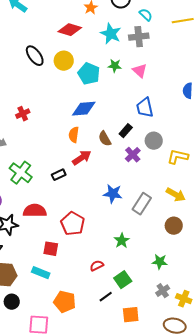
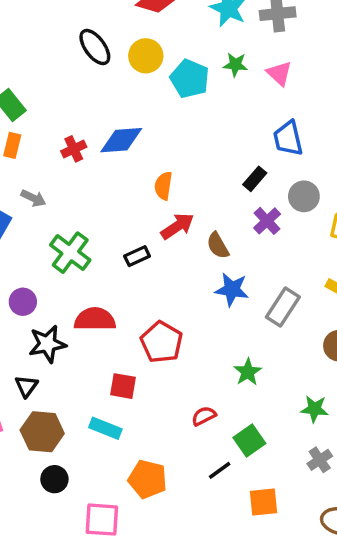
blue diamond: (84, 109) -> (121, 140), moved
brown semicircle: (105, 139) -> (218, 246), moved

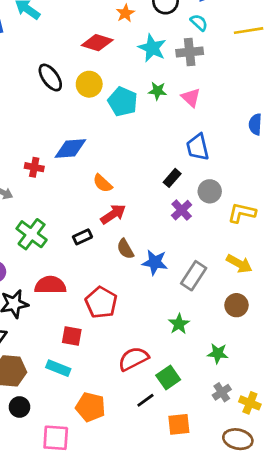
red cross: (74, 149) -> (34, 167), moved, turned 36
orange semicircle: (163, 186) -> (103, 183), turned -55
brown semicircle: (218, 246) -> (125, 249), moved
green star: (248, 372) -> (179, 324), moved
red semicircle: (204, 416) -> (133, 359), size x1.6

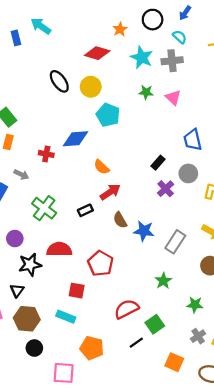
cyan pentagon: (123, 102) -> (108, 115), moved
blue trapezoid: (198, 147) -> (193, 140), moved
orange square: (179, 424) -> (174, 362), moved, turned 30

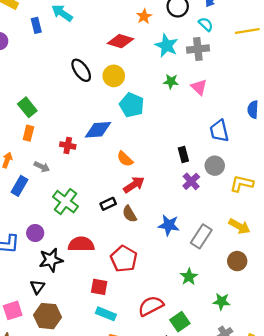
black rectangle: (158, 163) -> (183, 154), turned -56
brown semicircle: (120, 220) -> (129, 214), moved
cyan rectangle: (66, 317) -> (106, 314), moved

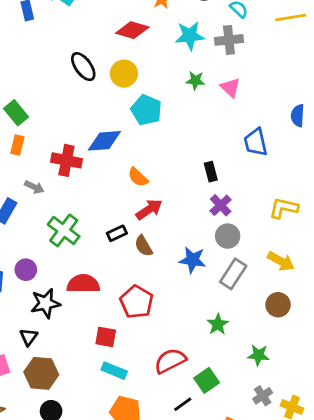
cyan star: (166, 46) -> (190, 36), turned -30
red cross: (68, 145) -> (66, 160), size x1.5
gray circle: (215, 166) -> (228, 236), moved

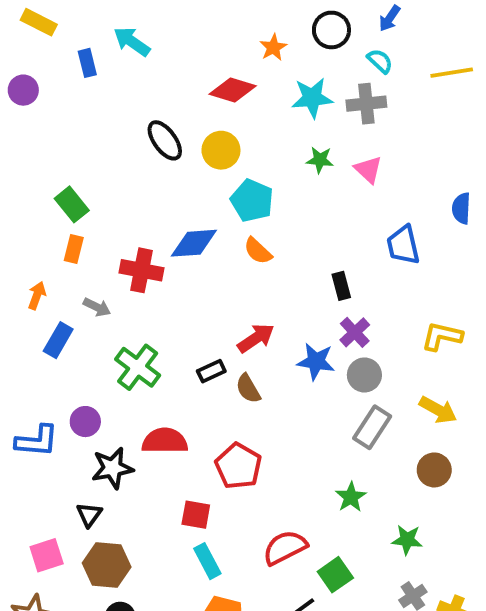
orange semicircle: (138, 177) -> (258, 251), moved
blue star: (193, 260) -> (316, 361), moved
cyan rectangle: (114, 371) -> (207, 561), turned 40

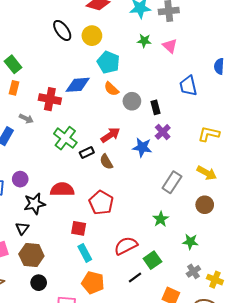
green cross: (138, 367) -> (65, 138), moved
gray circle: (364, 375) -> (132, 101), moved

